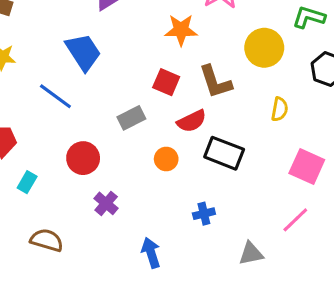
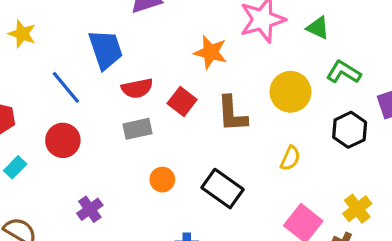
red semicircle: (192, 121) -> (137, 88), moved
red circle: (83, 158) -> (63, 140), moved

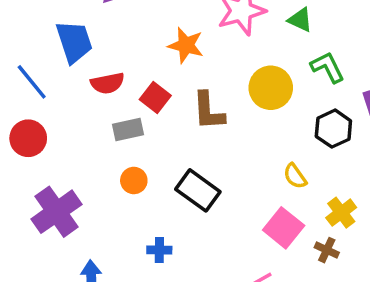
green L-shape: (344, 72) -> (327, 67), turned 32
gray rectangle: (138, 129) -> (128, 130), moved
yellow semicircle: (290, 158) -> (295, 176), moved, turned 120
purple cross: (90, 209) -> (57, 212), size x1.8

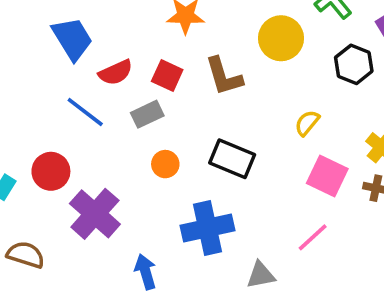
blue line: (32, 82) -> (85, 112), moved
red circle: (28, 138) -> (51, 171), moved
yellow semicircle: (295, 176) -> (307, 123), moved, turned 88
blue cross: (159, 250) -> (207, 228), size x2.0

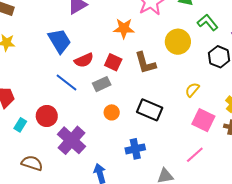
blue cross: (207, 228) -> (135, 149), size x0.7

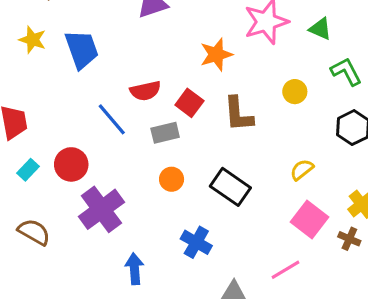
orange star: (124, 28) -> (216, 55), turned -30
blue trapezoid: (60, 41) -> (82, 49), moved
yellow circle: (178, 42) -> (295, 92), size x0.6
blue cross: (135, 149) -> (196, 242), turned 30

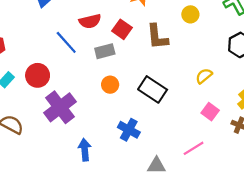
yellow circle: (295, 92) -> (190, 14), moved
pink square: (309, 219) -> (210, 112), size x0.7

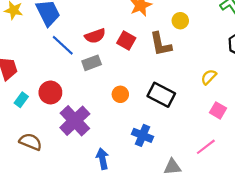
yellow circle: (190, 14) -> (180, 21), moved
blue line: (66, 42) -> (63, 45), moved
gray rectangle: (105, 51) -> (92, 63), moved

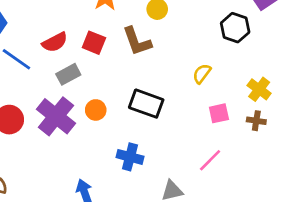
gray rectangle: (92, 63) -> (68, 74), moved
pink square: (218, 110) -> (219, 113), turned -35
purple cross: (75, 121) -> (56, 116), moved

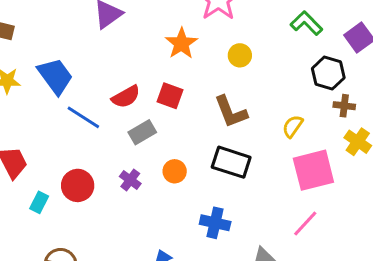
brown L-shape: (137, 41) -> (231, 112), moved
pink square: (219, 113) -> (313, 170), size x1.8
purple cross: (56, 116) -> (130, 180), size x0.5
brown cross: (256, 121) -> (344, 106), moved

